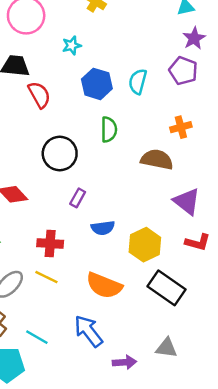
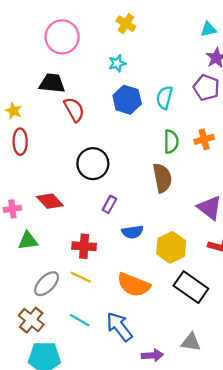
cyan star: (72, 46) -> (117, 63), moved
green semicircle: (109, 129) -> (171, 142), moved
brown semicircle: (157, 159) -> (162, 178), moved, turned 68
cyan line: (37, 337) -> (80, 320), moved

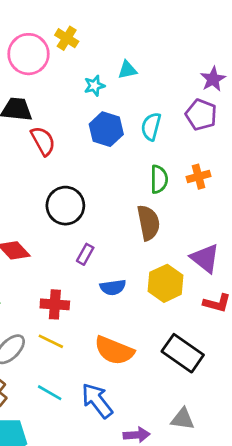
yellow cross: (126, 24) -> (67, 38), moved
cyan triangle: (209, 29) -> (127, 70), moved
yellow hexagon: (171, 247) -> (166, 283), moved

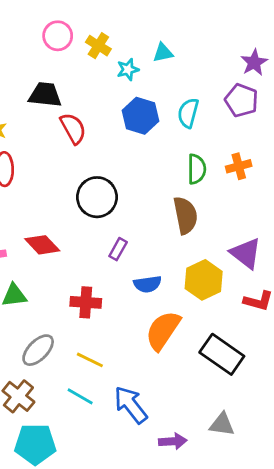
yellow cross: (67, 38) -> (98, 46), moved
pink circle: (28, 54) -> (58, 36), size x0.7
yellow line: (51, 341) -> (90, 360), moved
orange semicircle: (114, 351) -> (163, 330), moved, turned 102

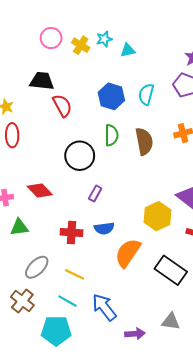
cyan star: (128, 69) -> (104, 39), moved
green semicircle: (197, 169) -> (111, 135), moved
brown semicircle: (185, 215) -> (144, 141), moved
blue semicircle: (147, 284) -> (104, 228), moved
cyan pentagon: (35, 444) -> (56, 331), moved

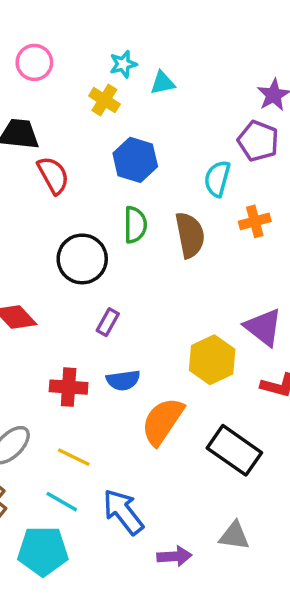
yellow cross: (81, 45) -> (104, 100), moved
cyan semicircle: (146, 94) -> (217, 179), moved

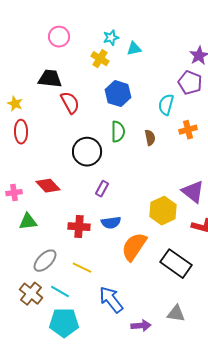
brown semicircle: (190, 235) -> (150, 138), size x0.6
cyan line: (62, 502) -> (60, 292), moved

